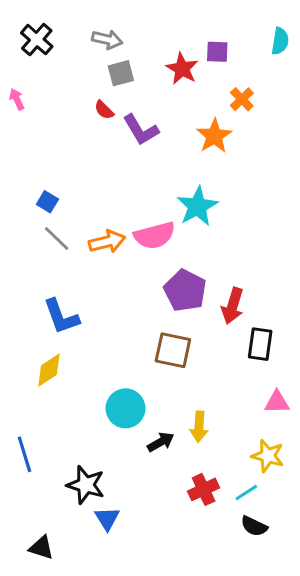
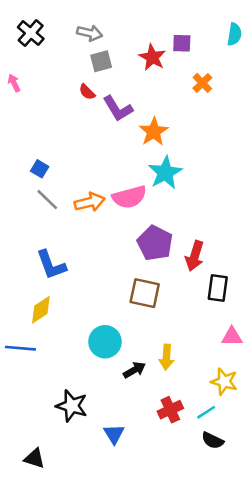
orange star: (214, 136) -> (154, 132), moved
blue line: (24, 454) -> (20, 348), moved, turned -68
blue triangle: (107, 519) -> (114, 434), moved

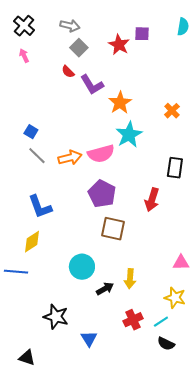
gray square: (101, 61) -> (79, 48), turned -30
pink arrow: (14, 83) -> (24, 56), moved
orange cross: (202, 83) -> (172, 111), moved
purple pentagon: (155, 243) -> (102, 194), moved
black rectangle: (218, 288) -> (175, 168), moved

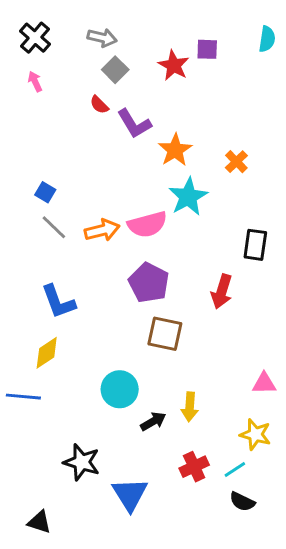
orange cross: (172, 111) -> (236, 162), moved
blue triangle: (89, 339) -> (130, 494), size x1.5

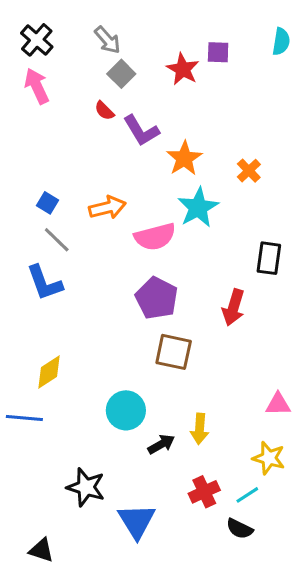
gray arrow: (102, 38) -> (107, 40), turned 36
pink arrow: (35, 81) -> (37, 86), size x1.6
orange arrow: (102, 230) -> (107, 208), moved
blue L-shape: (58, 302) -> (44, 283), moved
black semicircle: (242, 502) -> (240, 529), moved

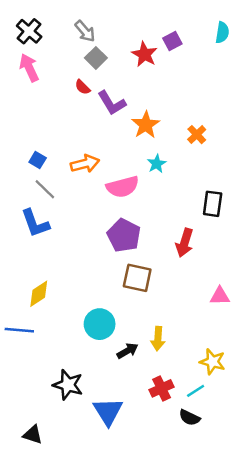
purple square: (218, 52) -> (172, 41), turned -30
cyan star: (198, 208) -> (157, 164), size x0.6
pink triangle: (278, 404) -> (220, 296), moved

